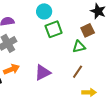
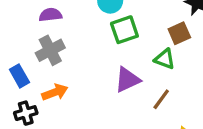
green triangle: (79, 47) -> (165, 59), turned 32
purple triangle: (43, 73) -> (127, 80), moved

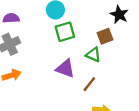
purple triangle: (127, 80) -> (65, 69), turned 42

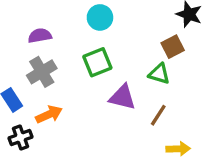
green square: (65, 32) -> (97, 62), moved

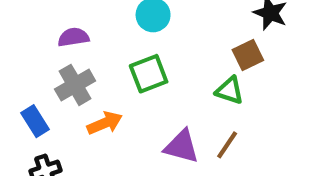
purple triangle: (122, 97) -> (182, 146), moved
orange arrow: (49, 114) -> (105, 123), moved

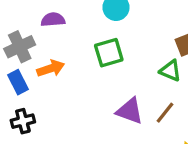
gray cross: (75, 85) -> (20, 47), moved
orange arrow: (105, 123) -> (51, 68), moved

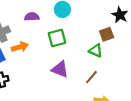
purple semicircle: (53, 20) -> (32, 17), moved
purple triangle: (130, 111) -> (60, 69), moved

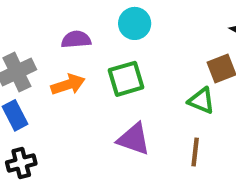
orange arrow: (20, 47) -> (68, 85), moved
brown line: (91, 77) -> (195, 152), turned -32

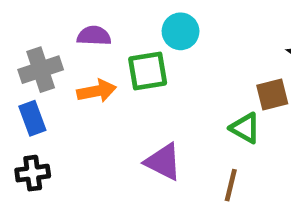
purple semicircle: (76, 39) -> (94, 36), moved
green square: (126, 79) -> (148, 71), moved

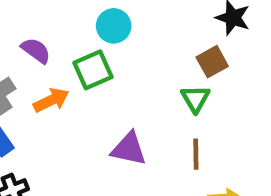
purple semicircle: (94, 36) -> (36, 50), turned 48
green triangle: (245, 128) -> (195, 99), turned 44

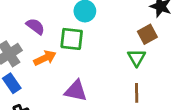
green square: (93, 70) -> (72, 39), turned 30
purple triangle: (129, 149) -> (76, 91), moved

